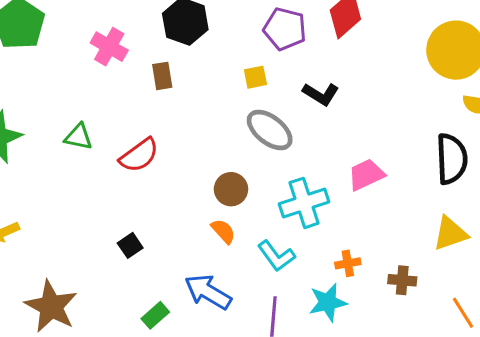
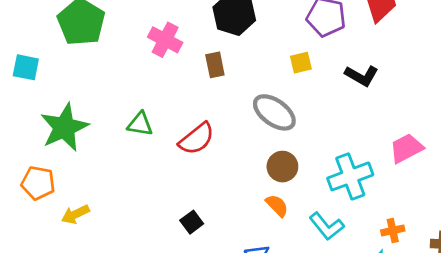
gray ellipse: (270, 130) -> (274, 112), moved

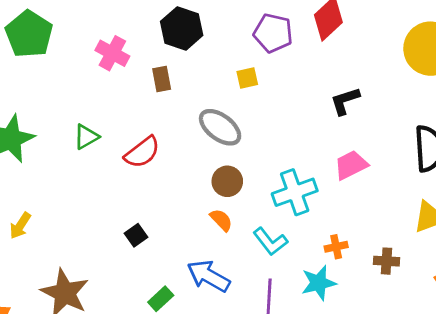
black L-shape: (362, 76) -> (345, 101), moved, turned 132
green triangle: (140, 124) -> (86, 137), turned -40
yellow arrow: (75, 214) -> (20, 226), turned -32

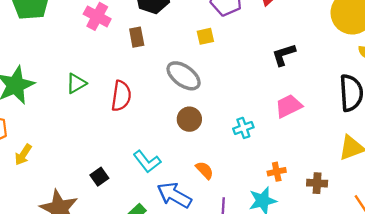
red semicircle: (142, 152) -> (121, 96), turned -44
cyan cross: (295, 192) -> (243, 128), size x0.6
orange semicircle: (221, 220) -> (205, 170), moved
black square: (136, 235) -> (99, 177), moved
cyan L-shape: (270, 241) -> (147, 162), moved

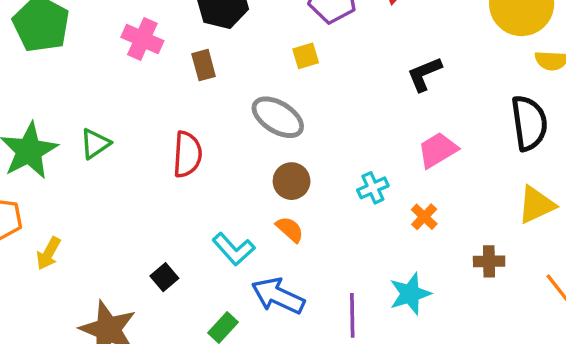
green triangle: (76, 83) -> (95, 144), moved
orange semicircle: (205, 170) -> (290, 229), moved
orange cross: (277, 172) -> (424, 217), moved, turned -30

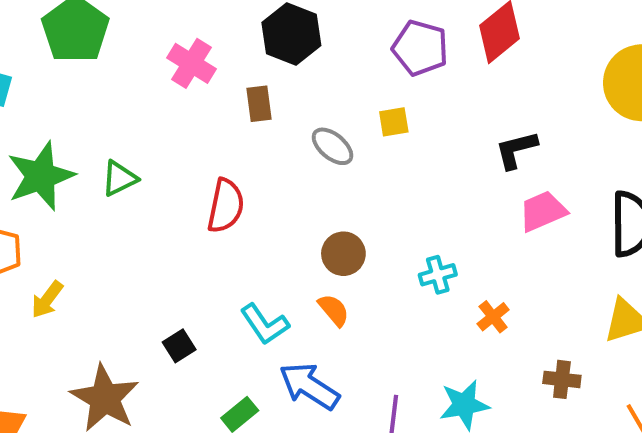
yellow square: (306, 56) -> (394, 122), moved
gray ellipse: (278, 117) -> (332, 146), moved, size x0.7
pink trapezoid: (438, 150) -> (543, 211), moved

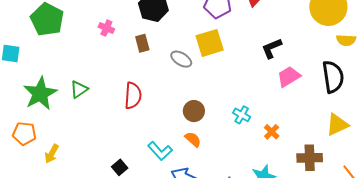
pink cross: (192, 63) -> (106, 28), size x0.7
yellow square: (394, 122) -> (210, 43), size x1.8
cyan cross: (438, 275) -> (242, 115), turned -36
brown cross: (562, 379) -> (310, 158), size x1.4

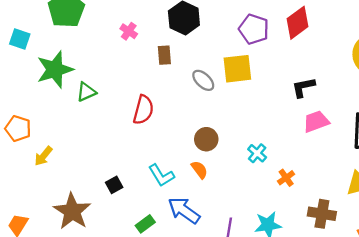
green star: (40, 94) -> (55, 70), moved

